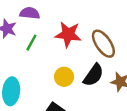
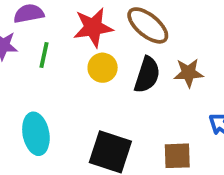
yellow circle: (64, 77) -> (103, 68), moved

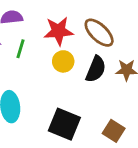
brown square: (177, 156) -> (114, 131), turned 30

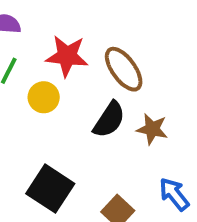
yellow circle: (63, 61) -> (44, 97), moved

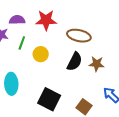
red star: (67, 56) -> (46, 20), moved
brown ellipse: (124, 69) -> (79, 36), turned -35

